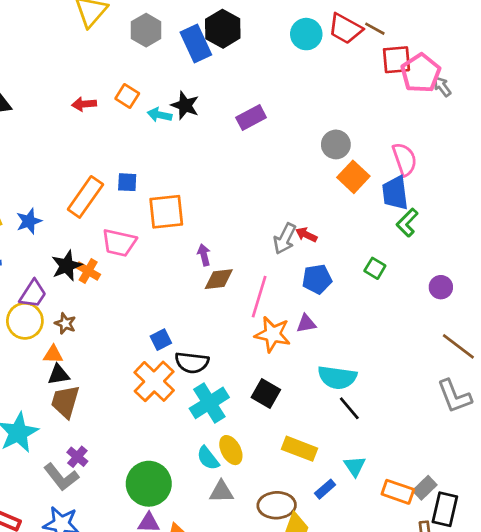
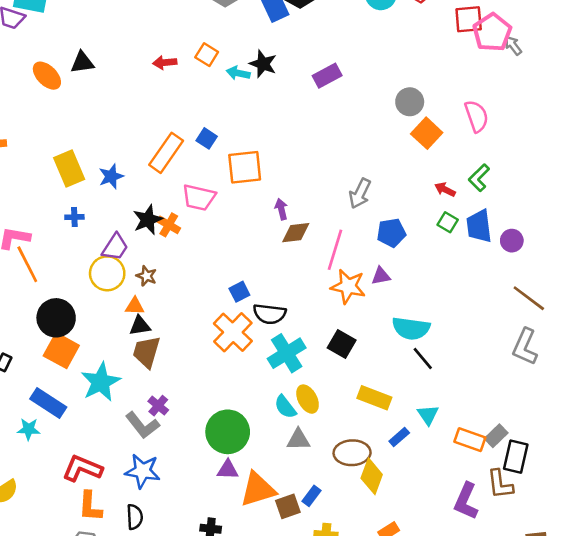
blue square: (127, 182) -> (207, 138), turned 30
blue trapezoid: (395, 193) -> (479, 226), moved
red arrow: (306, 235) -> (445, 190), moved
gray L-shape: (454, 396) -> (525, 347), turned 45

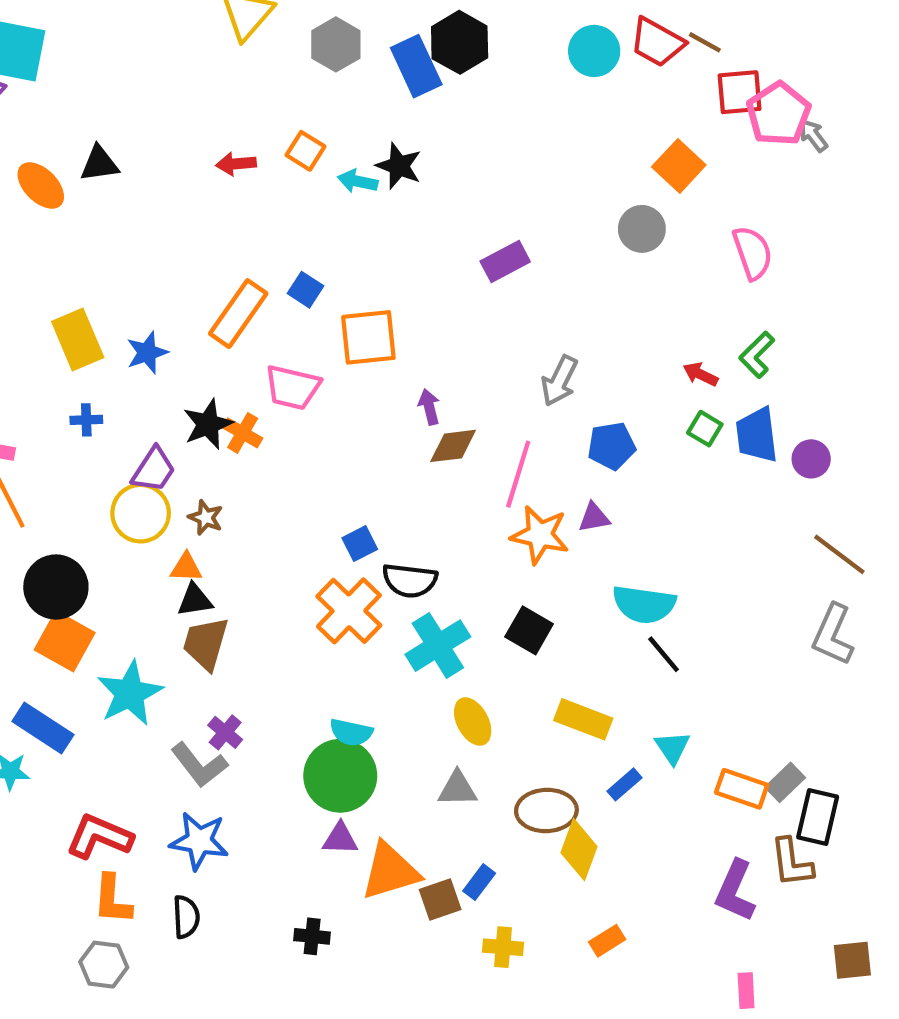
purple rectangle: (327, 76) -> (505, 261), moved
orange square: (427, 133) -> (679, 166), moved
cyan semicircle: (285, 407) -> (351, 732), moved, turned -40

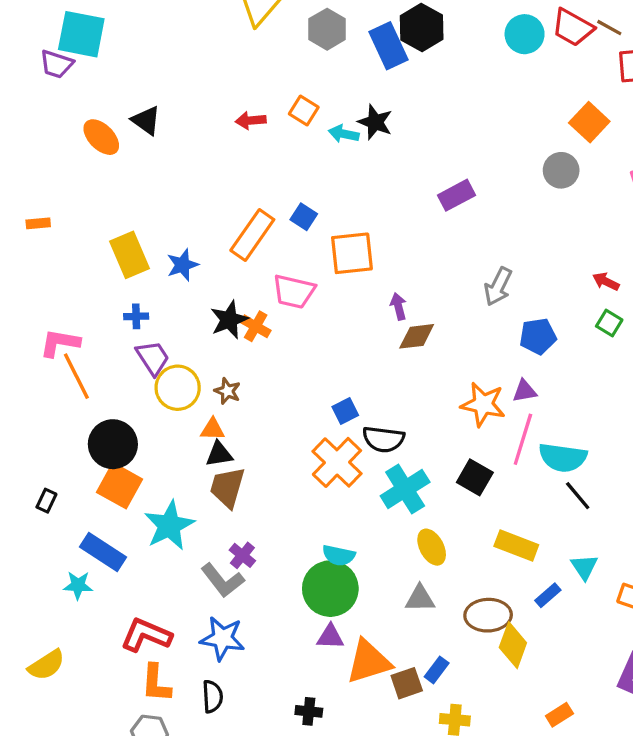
black triangle: (99, 164) -> (146, 120), turned 44
purple trapezoid: (154, 470) -> (153, 358), moved, turned -66
pink line: (518, 474) -> (523, 439), moved
orange rectangle: (607, 941) -> (559, 715), moved

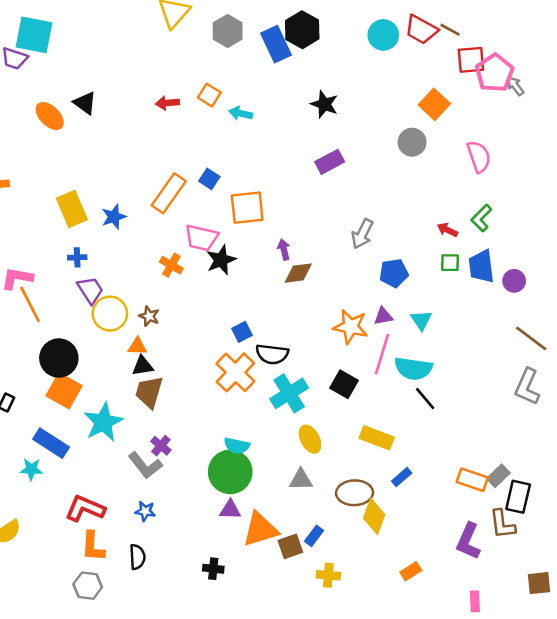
black star: (375, 122) -> (324, 104), moved
black star: (229, 320) -> (221, 260), moved
green square: (609, 323) -> (450, 263), turned -30
cyan triangle: (584, 567) -> (421, 320), moved
blue star: (222, 638) -> (145, 511), size x0.6

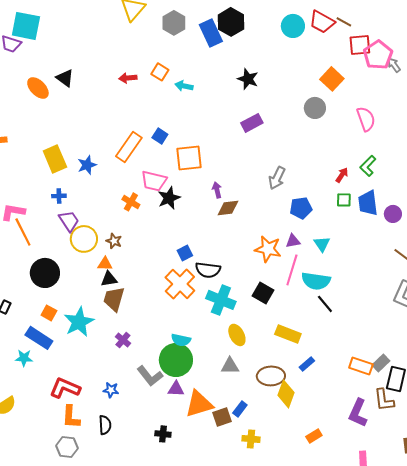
red arrow: (447, 230) -> (342, 175), turned 98
orange square: (64, 391) -> (49, 313), moved, size x0.6
cyan cross: (289, 393) -> (221, 300), turned -36
gray L-shape: (145, 465) -> (150, 376), moved

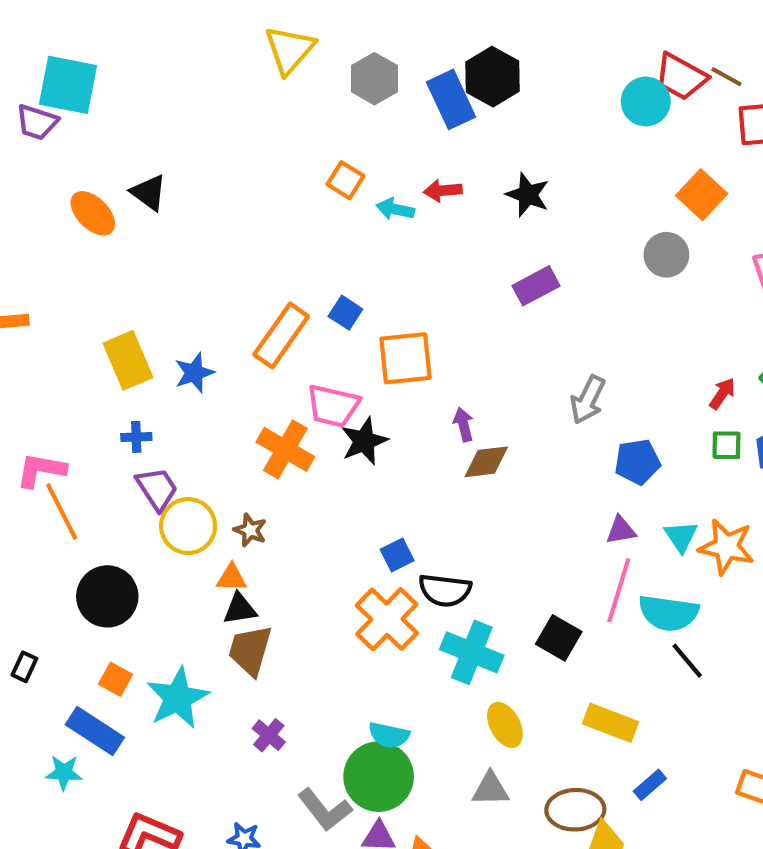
cyan circle: (293, 26) -> (646, 101), moved
red arrow: (128, 78) -> (443, 191), moved
orange cross: (131, 202) -> (285, 449), size x1.5
orange star: (268, 249) -> (726, 547), moved

